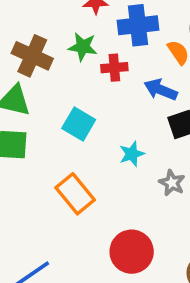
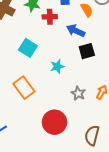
gray star: (172, 183) -> (78, 93), moved

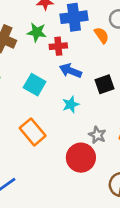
blue arrow: (76, 31) -> (70, 71), moved
red circle: (54, 122) -> (81, 158), moved

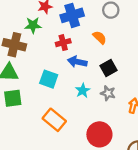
green star: (37, 32) -> (33, 25), moved
orange semicircle: (102, 35) -> (100, 37), moved
gray star: (97, 135) -> (108, 93), moved

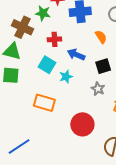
red cross: (63, 43) -> (54, 39), moved
cyan star: (83, 91) -> (66, 77), moved
orange rectangle: (54, 120) -> (44, 103), turned -35

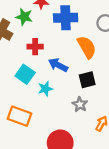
orange semicircle: (101, 37) -> (87, 47), size x1.5

